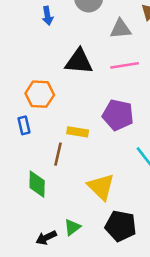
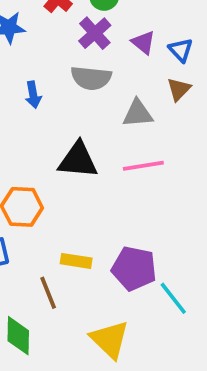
purple pentagon: (118, 115) -> (134, 268), moved
brown line: (58, 154) -> (48, 293), turned -35

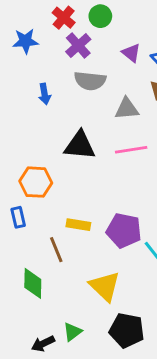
purple cross: (95, 33) -> (78, 46), moved

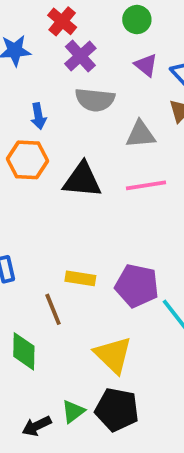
green circle: (100, 16) -> (137, 20), moved
orange hexagon: (36, 182) -> (28, 160), moved
black pentagon: (127, 330) -> (117, 410), moved

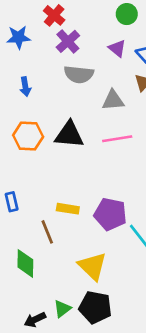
green circle: (137, 20) -> (127, 14), moved
blue arrow: (38, 116) -> (25, 87), moved
orange hexagon: (28, 160) -> (28, 136), moved

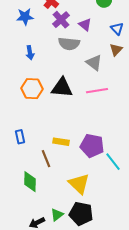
purple triangle: (117, 48) -> (85, 25), moved
gray triangle: (113, 100) -> (94, 63), turned 42

